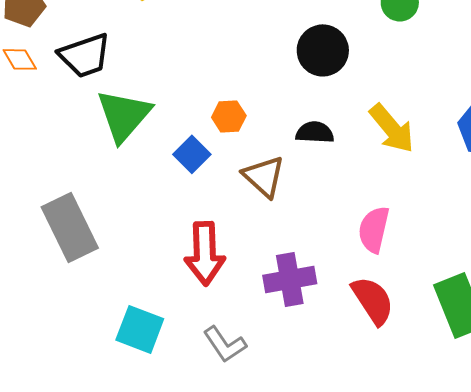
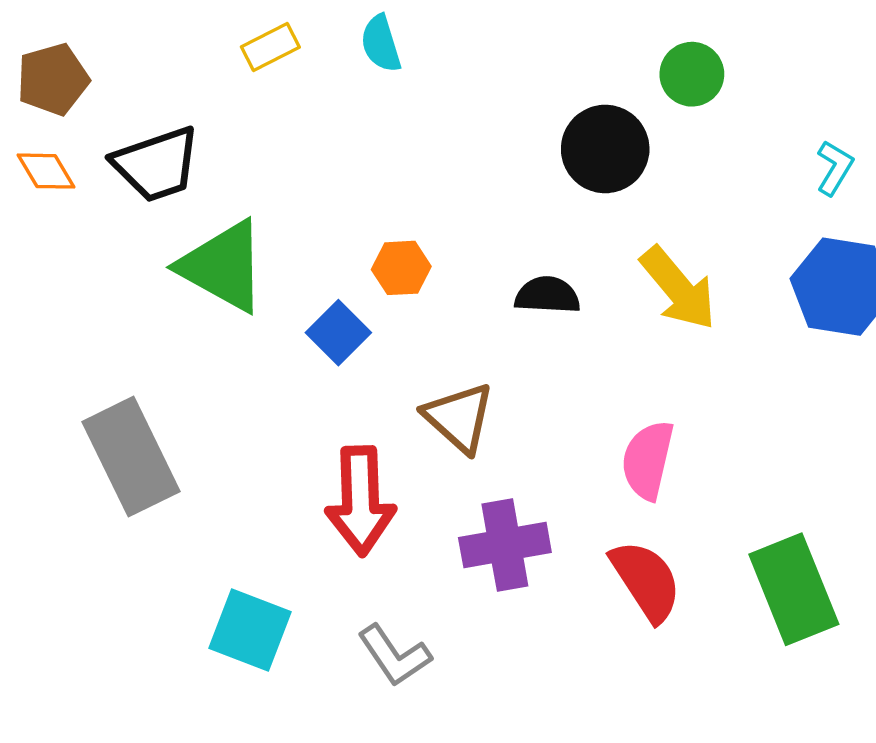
black circle: (323, 50) -> (605, 149), moved
green triangle: (124, 115) -> (223, 266), turned -42
brown triangle: (264, 176) -> (459, 418), moved

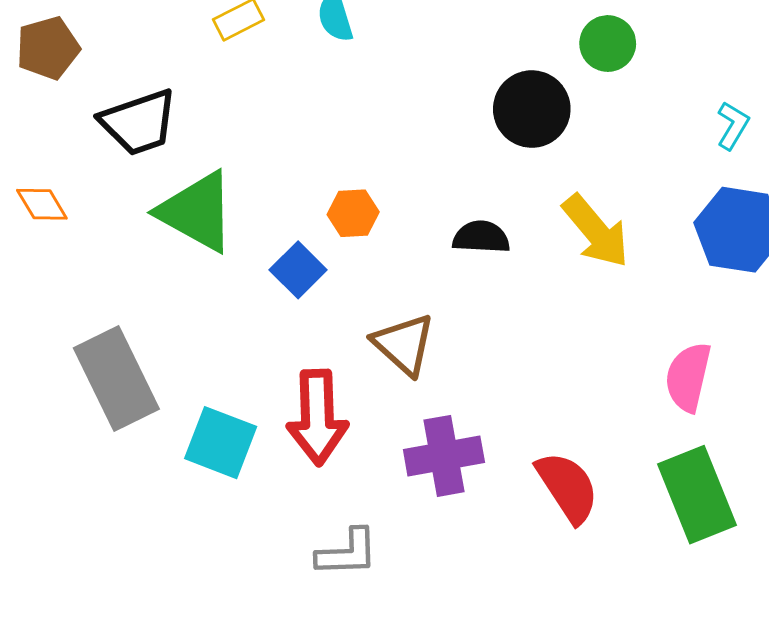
orange diamond: (46, 171) -> (42, 204), moved
pink semicircle: (648, 460) -> (688, 377), moved
cyan square: (250, 630) -> (221, 443), moved
gray L-shape: (394, 655) -> (347, 553), turned -58

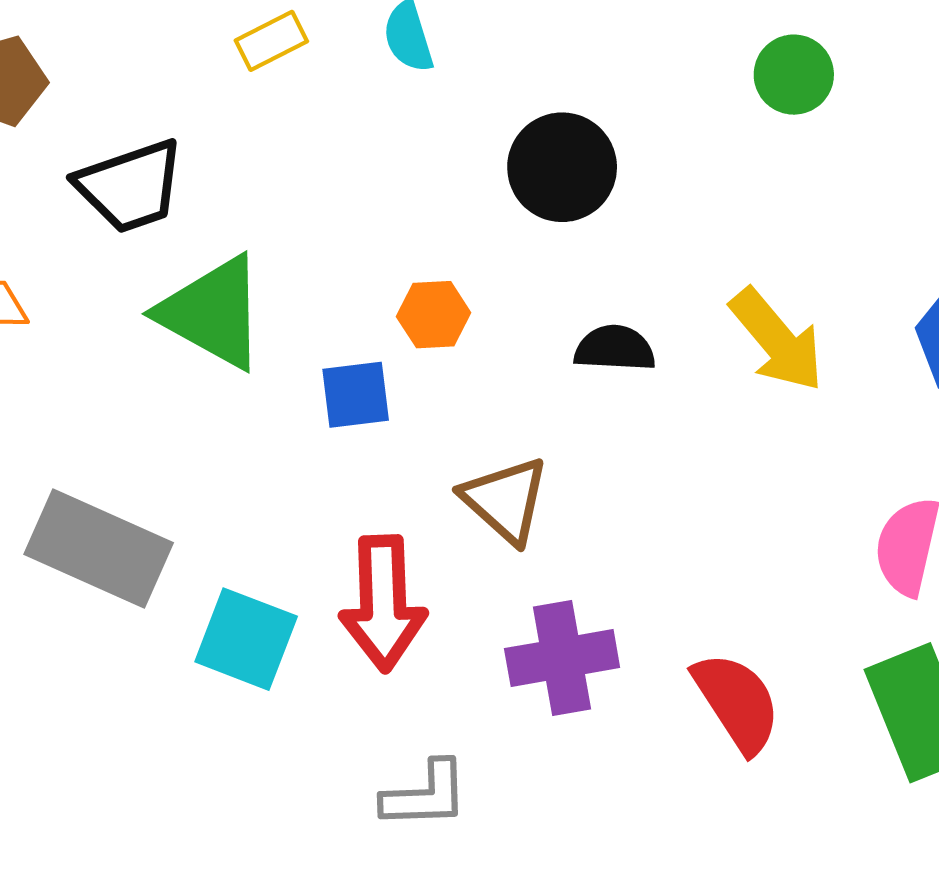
black circle: (532, 109) -> (562, 167), moved
blue square: (298, 270) -> (356, 395), turned 38
gray rectangle: (116, 379) -> (99, 548), turned -40

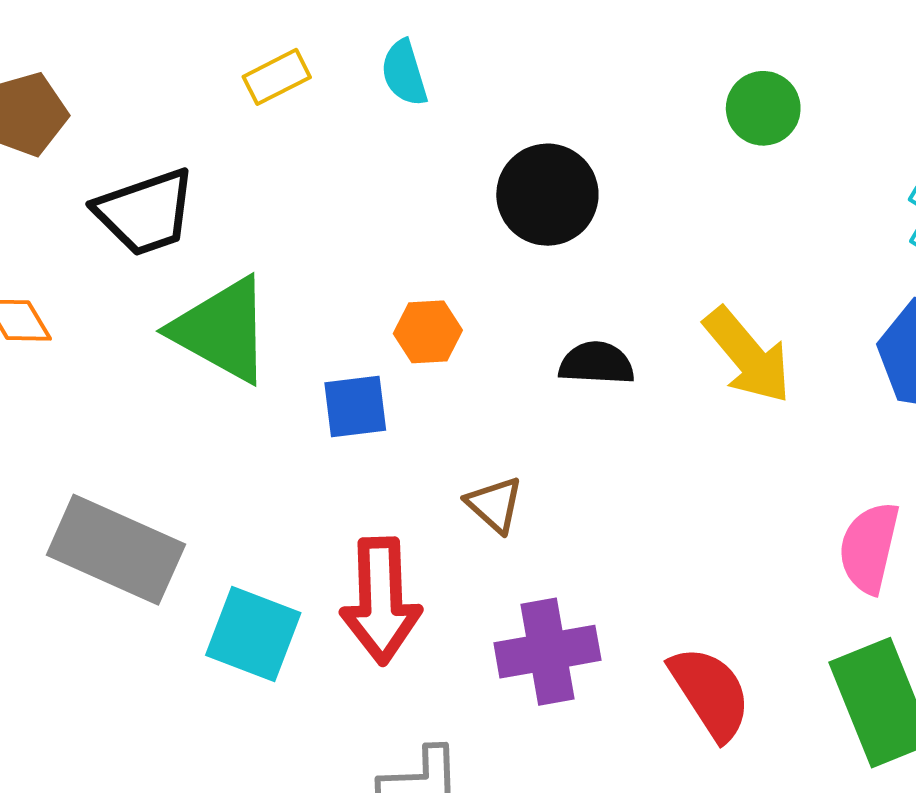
brown triangle: (505, 500) -> (495, 505), size x0.7

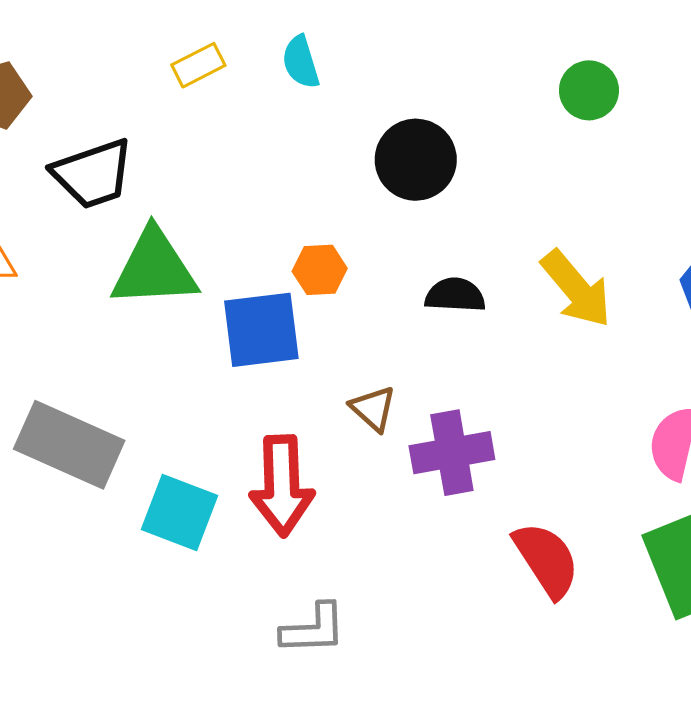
green triangle: (222, 330) -> (154, 268), turned -32
blue square: (355, 406) -> (261, 330), size x1.5
purple cross: (547, 652) -> (452, 453), moved

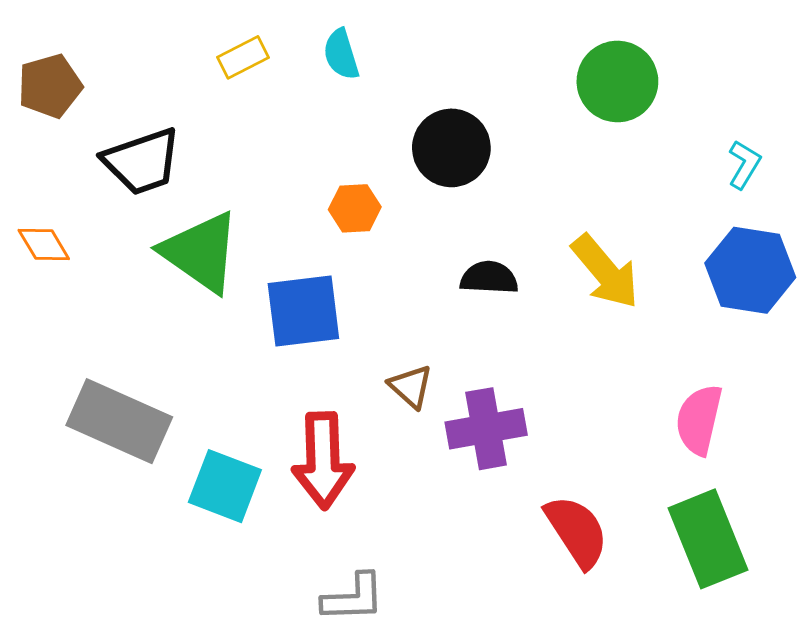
green circle: (589, 90) -> (617, 81), size x1.4
green triangle: (154, 268) -> (201, 252), turned 38
orange hexagon: (320, 270) -> (355, 208), moved

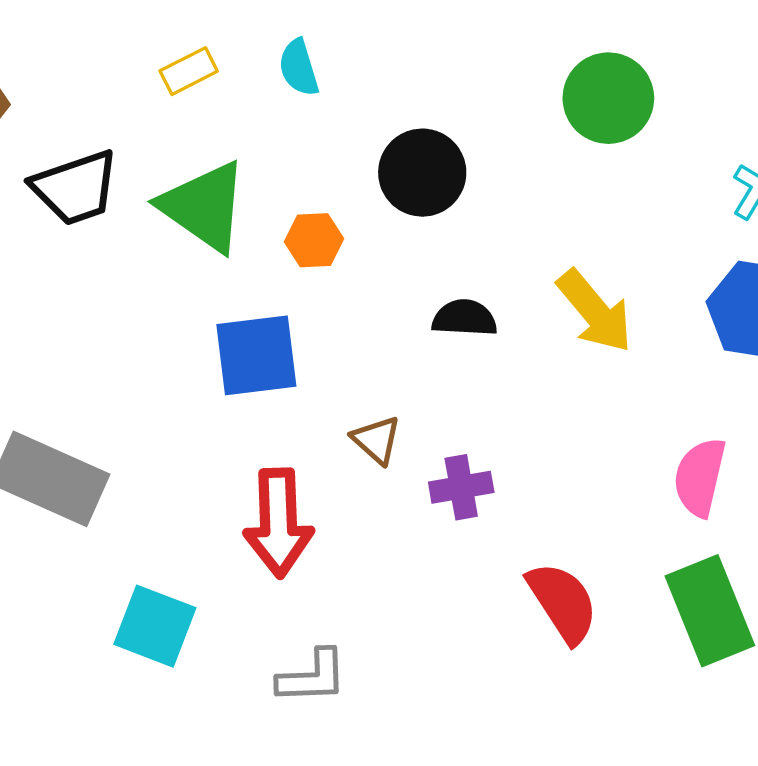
green triangle: (201, 252) -> (204, 206), moved
purple cross: (486, 429) -> (461, 487), size x0.7
cyan square: (225, 486) -> (155, 626), moved

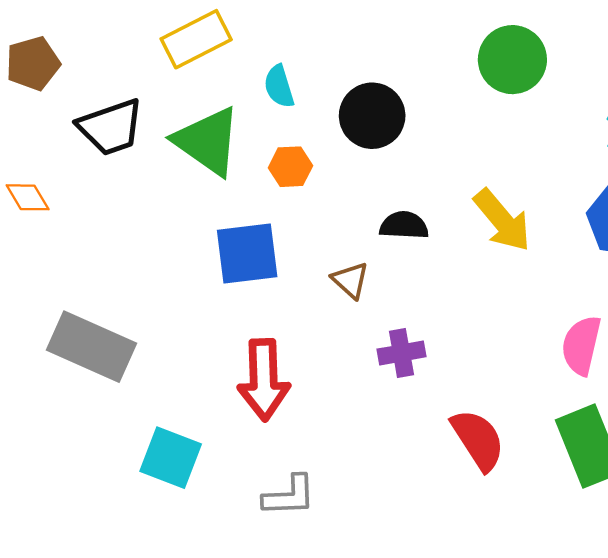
cyan semicircle: (299, 68) -> (279, 86), moved
yellow rectangle: (189, 71) -> (196, 39), size x1.6
brown triangle: (377, 440) -> (350, 280), moved

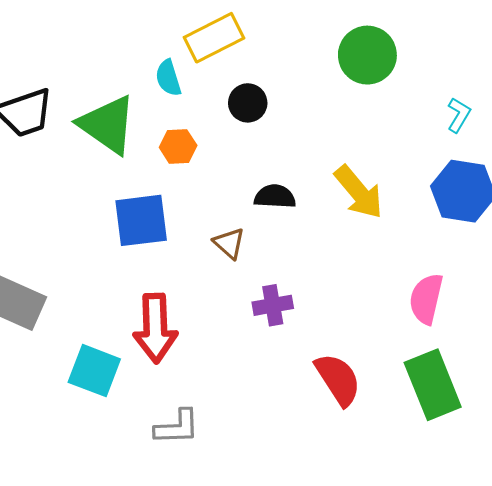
yellow rectangle: (196, 39) -> (214, 38), moved
black circle: (372, 116) -> (248, 103), size x0.7
cyan square: (171, 458) -> (94, 371), moved

